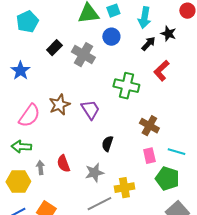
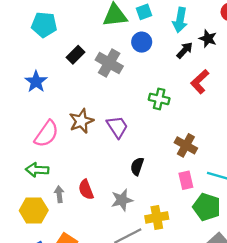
cyan pentagon: (27, 22) -> (44, 25), turned 30
green cross: (126, 86) -> (159, 99), size x0.7

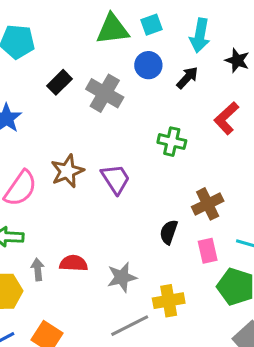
black arrow: (185, 50) -> (187, 78), moved
brown cross: (186, 145) -> (208, 204), turned 35
black semicircle: (137, 166) -> (169, 232), moved
red semicircle: (86, 190) -> (74, 263), turned 114

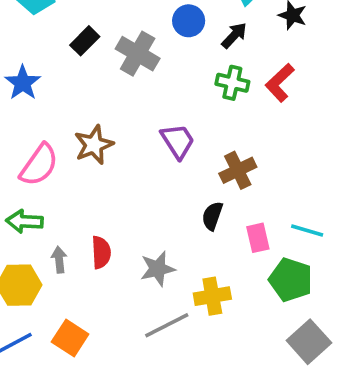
green cross: (172, 142) -> (232, 83), moved
purple trapezoid: (116, 179) -> (178, 141), moved
brown cross: (208, 204) -> (238, 170), moved
red semicircle: (74, 263) -> (101, 252), turned 84

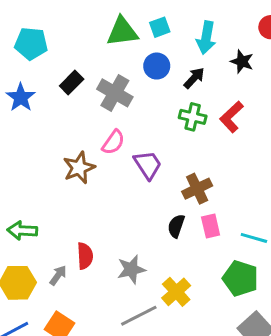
blue star: (23, 83) -> (21, 97), moved
pink semicircle: (39, 165) -> (113, 142), moved, size x0.7
pink rectangle: (258, 238) -> (211, 226), moved
gray arrow: (59, 260) -> (58, 275), moved, turned 42
yellow cross: (212, 296) -> (176, 292), turned -32

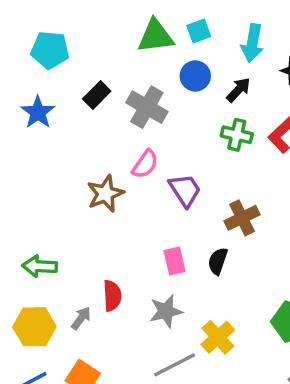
pink rectangle: (211, 226) -> (175, 261), moved

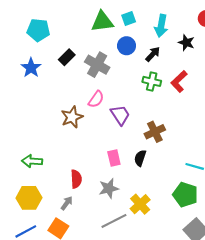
gray arrow: (81, 318) -> (67, 203), moved

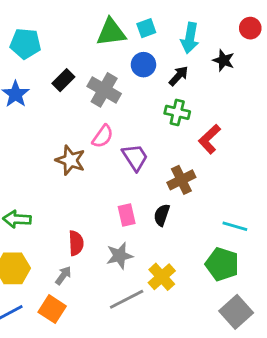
red L-shape: (179, 81) -> (210, 139), moved
brown star: (72, 117) -> (70, 160), turned -30

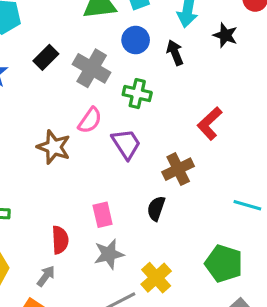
black arrow: (179, 76) -> (175, 53), turned -65
green cross: (177, 112) -> (137, 94), moved
pink rectangle: (127, 215) -> (103, 215), moved
cyan line: (235, 226) -> (247, 205), moved

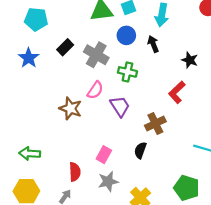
black star: (225, 35) -> (190, 60), moved
pink rectangle: (103, 215) -> (104, 155), turned 42

